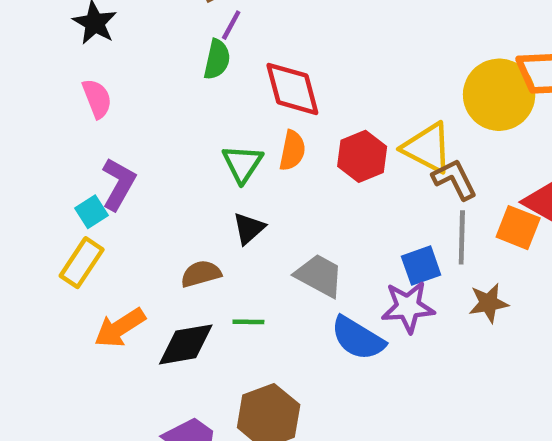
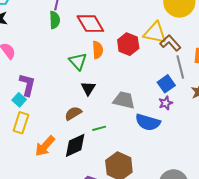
purple star: (408, 307) -> (166, 103), size x0.6

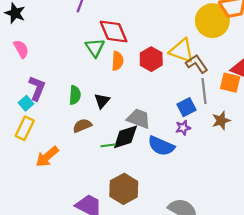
green semicircle: (55, 20) -> (75, 95), moved
green triangle: (78, 61) -> (95, 48), moved
black diamond: (75, 145) -> (125, 137), moved

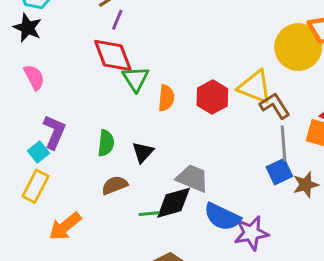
red diamond: (114, 32) -> (113, 55), moved
blue square: (186, 107) -> (279, 172), moved
purple star: (183, 128) -> (251, 233), moved, size x1.6

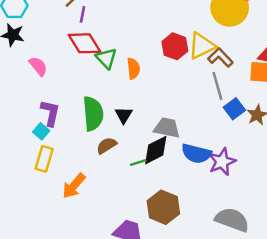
pink semicircle: (34, 77) -> (38, 66), moved
yellow triangle: (255, 87) -> (202, 46), turned -36
red hexagon: (212, 97) -> (175, 46), moved
green semicircle: (106, 143) -> (93, 114), size x1.6
gray line: (284, 143) -> (217, 86), moved

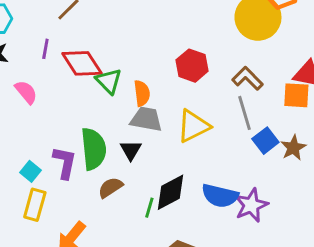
purple line: (83, 14) -> (45, 49), moved
yellow triangle: (202, 46) -> (193, 126), moved
purple L-shape: (50, 113) -> (65, 163), moved
gray trapezoid: (167, 128) -> (146, 119), moved
green line: (138, 163) -> (149, 208), turned -56

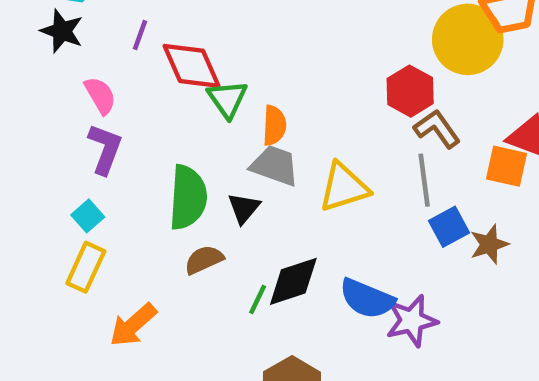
red hexagon: (192, 66) -> (410, 91), moved
purple L-shape: (65, 163) -> (105, 149), moved

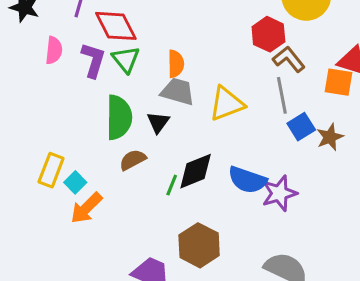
pink semicircle: (100, 95) -> (54, 50), turned 40
green triangle: (227, 99) -> (126, 59), moved
purple L-shape: (105, 149) -> (93, 60), moved
cyan square: (88, 216) -> (75, 182), moved

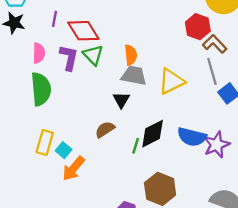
green semicircle: (119, 117) -> (41, 89), moved

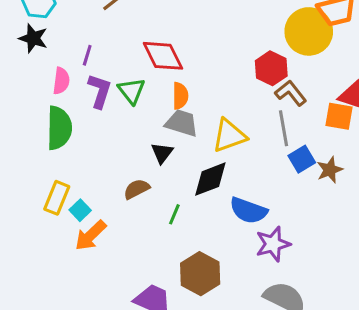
purple line: (54, 19) -> (87, 55), moved
red diamond: (83, 31) -> (163, 56), moved
black diamond: (153, 134) -> (210, 179), moved
purple star: (217, 145) -> (273, 244), moved

